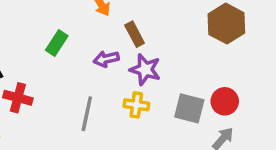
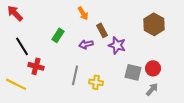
purple star: (145, 70) -> (117, 45), moved
yellow cross: (136, 105) -> (96, 82), moved

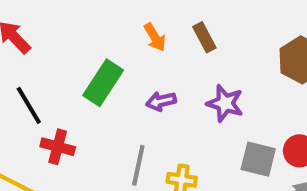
brown rectangle: (102, 30) -> (204, 37), moved
green rectangle: (58, 35) -> (103, 83), size x1.5

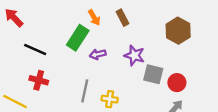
green rectangle: (103, 83) -> (78, 38), moved
black line: (29, 105) -> (35, 50), moved, turned -35
gray square: (258, 159) -> (153, 74), moved

